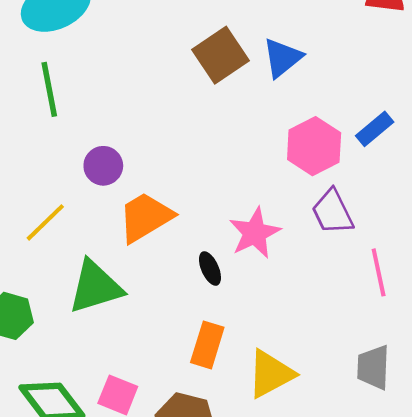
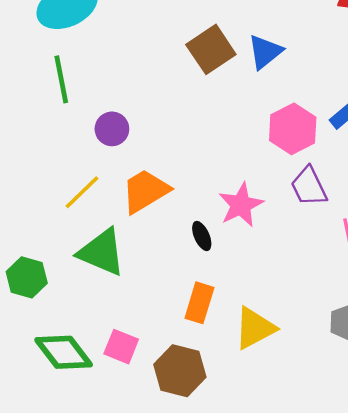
purple circle: (103, 166) -> (112, 129), moved
yellow line: (45, 222) -> (82, 192), moved
green triangle: (95, 287) -> (102, 252), turned 40

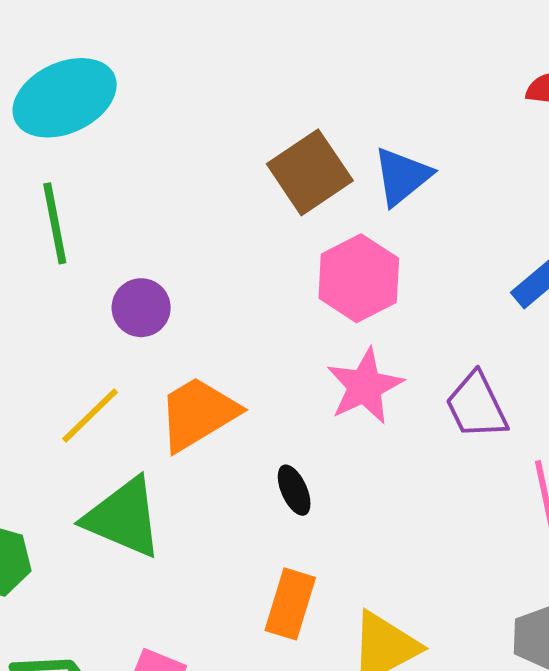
pink hexagon: (293, 129) -> (359, 278), moved
pink star: (241, 205) -> (365, 386), moved

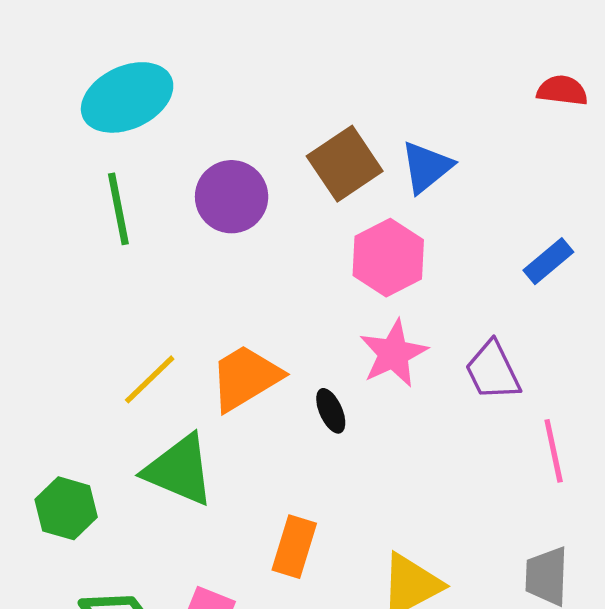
purple circle: (141, 308) -> (232, 197), moved, size x1.4
black ellipse: (294, 490) -> (331, 411), moved
orange rectangle: (290, 604) -> (294, 547), moved

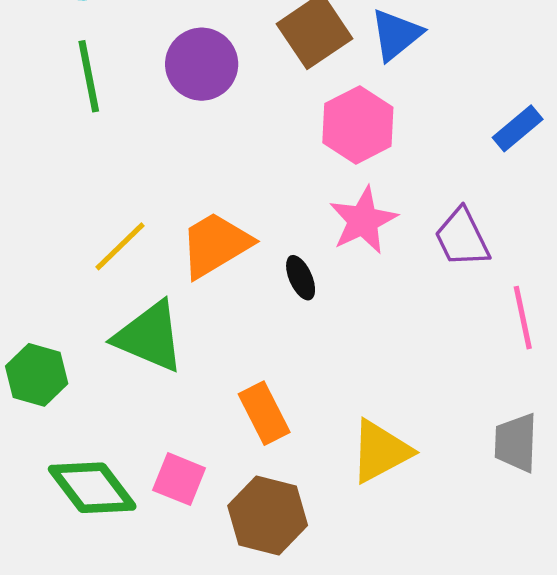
orange rectangle: (294, 547) -> (264, 413), turned -44

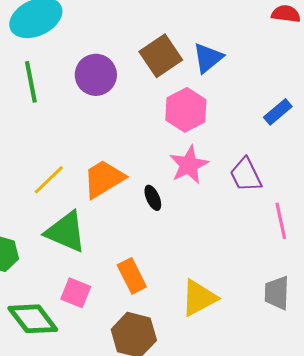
pink square: (179, 479) -> (76, 293), moved

